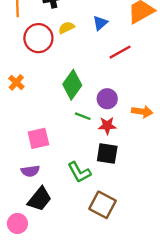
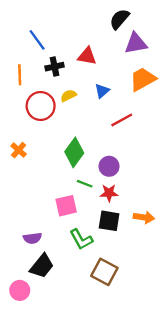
orange arrow: (142, 112) -> (144, 217), moved
pink square: (38, 138) -> (66, 206), moved

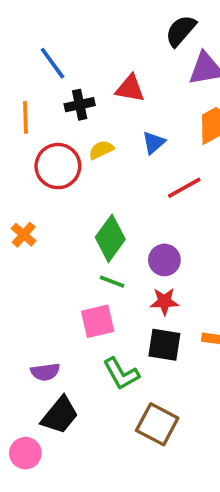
green line: (85, 184) -> (112, 282), moved

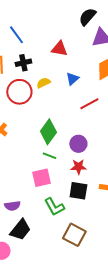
black cross: (80, 105) -> (23, 63), moved

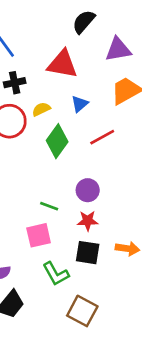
black semicircle: (87, 17) -> (84, 22), moved
red triangle: (59, 49) -> (62, 64), size x1.4
green diamond: (48, 132) -> (57, 141), moved

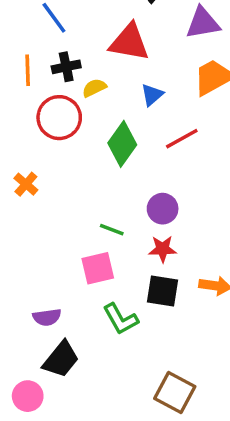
yellow semicircle: (41, 109) -> (94, 88), moved
brown square: (82, 311) -> (175, 393), moved

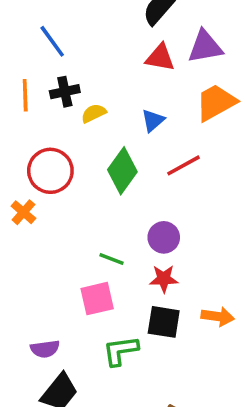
red triangle: (129, 42) -> (160, 57), moved, size x0.7
red circle: (59, 118) -> (50, 171), moved
green L-shape: (121, 319) -> (121, 351), turned 111

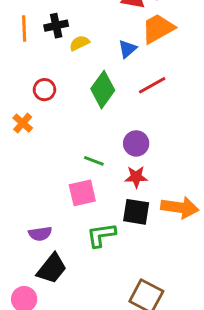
orange trapezoid: (216, 102) -> (158, 29), moved
red circle: (50, 171) -> (44, 90), size x0.6
orange arrow: (218, 317) -> (180, 207), size x1.4

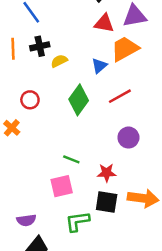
purple circle: (136, 143) -> (128, 138), moved

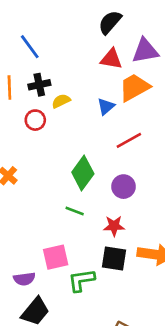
red circle: (30, 100) -> (35, 120), moved
green diamond: (79, 100) -> (83, 173), moved
purple circle: (128, 138) -> (124, 187), moved
pink square: (62, 186) -> (56, 257), moved

